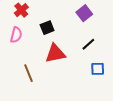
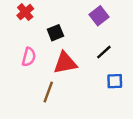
pink semicircle: (16, 35) -> (29, 57), moved
brown line: (29, 73) -> (48, 92), moved, turned 42

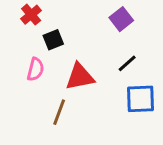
black square: (55, 33) -> (53, 40), moved
blue square: (115, 81) -> (140, 99), size x1.5

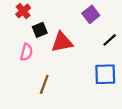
black line: (127, 63) -> (110, 40), moved
red triangle: (80, 77) -> (62, 42), moved

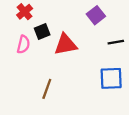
black line: (110, 40) -> (116, 42), turned 32
pink semicircle: (26, 52) -> (23, 44), moved

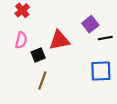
purple square: (96, 15) -> (90, 24), moved
black square: (42, 32) -> (38, 55), moved

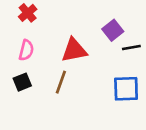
black square: (38, 55) -> (22, 82), moved
brown line: (42, 81) -> (61, 82), moved

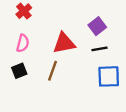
black line: (131, 48) -> (100, 49), moved

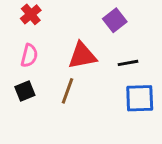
purple square: (97, 26) -> (115, 20), moved

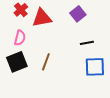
red triangle: (82, 56) -> (42, 18), moved
black square: (25, 91) -> (17, 62), size x1.5

